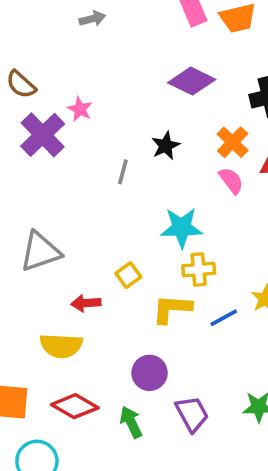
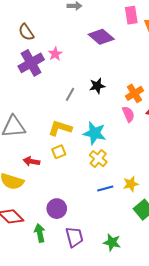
purple diamond: (192, 81) -> (101, 37), moved
yellow cross: (199, 269) -> (98, 159), turned 30
yellow L-shape: (172, 309) -> (60, 128), moved

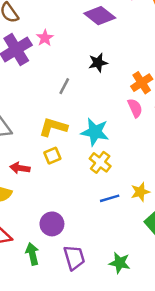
black star: (97, 86) -> (98, 63), moved

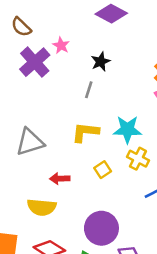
black star: (98, 63) -> (101, 62), moved
yellow square: (52, 156) -> (103, 170), moved
purple circle: (52, 224) -> (101, 228), size x1.4

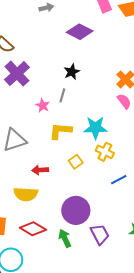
pink star: (61, 45) -> (43, 105), moved

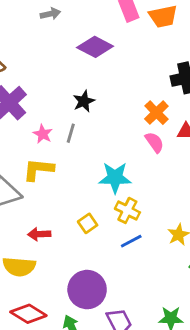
pink star: (43, 105) -> (43, 134), moved
yellow L-shape: (60, 131) -> (38, 169), moved
blue line: (119, 180) -> (131, 241), moved

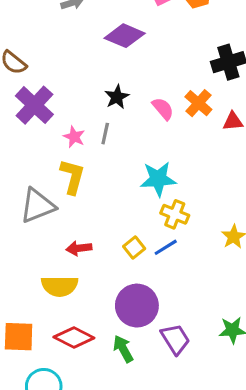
pink semicircle: (154, 142) -> (163, 109), moved
yellow L-shape: (38, 169) -> (72, 177), turned 104
yellow square: (88, 223) -> (134, 248), moved
blue line: (131, 241) -> (166, 247), moved

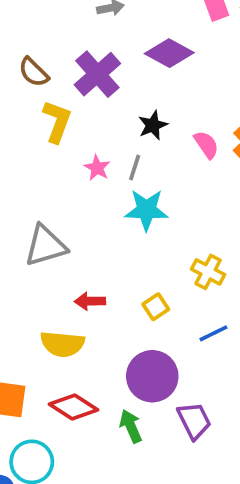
purple cross: (34, 105) -> (97, 74), moved
yellow L-shape: (72, 177) -> (57, 121), moved
cyan star: (158, 179) -> (146, 210), moved
blue line: (166, 247) -> (213, 333), moved

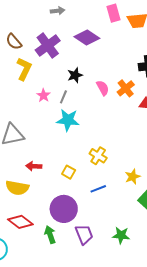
yellow square: (156, 307) -> (69, 172), turned -32

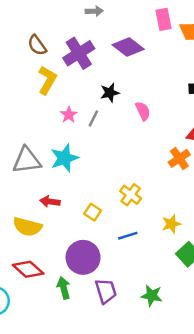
orange cross: (126, 88) -> (179, 158), moved
cyan star: (68, 120) -> (64, 158), moved, turned -30

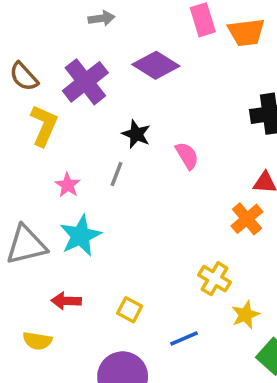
black star: (110, 93) -> (136, 134), turned -30
pink star: (69, 115) -> (68, 185), moved
yellow cross: (131, 195) -> (215, 279), moved
yellow semicircle: (27, 227) -> (37, 341), size x0.7

